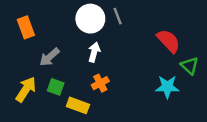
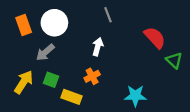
white circle: (90, 19) -> (54, 23), moved
white arrow: (94, 52) -> (98, 47), moved
cyan star: (167, 87) -> (135, 96), moved

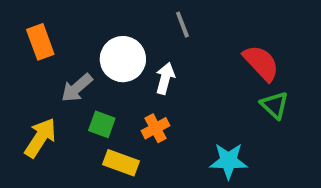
white circle: (54, 23) -> (123, 59), moved
green triangle: (174, 60) -> (275, 105), moved
green square: (51, 80) -> (102, 124), moved

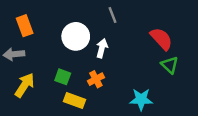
gray arrow: (77, 88) -> (14, 54), moved, turned 36

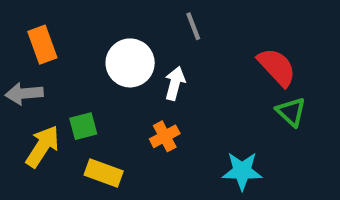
green square: (63, 77) -> (83, 126), moved, turned -35
yellow rectangle: (75, 101) -> (104, 173), moved

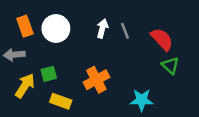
gray line: (193, 26) -> (125, 31), moved
white circle: (130, 63) -> (56, 28), moved
white arrow: (175, 83) -> (102, 28), moved
orange cross: (165, 136) -> (96, 80), size x1.5

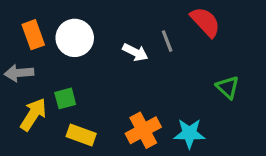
white arrow: (102, 28) -> (135, 52), moved, turned 102
red semicircle: (162, 39) -> (205, 22), moved
orange cross: (96, 80) -> (143, 130), moved

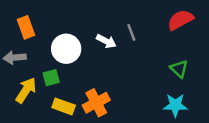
red semicircle: (205, 22) -> (180, 20), moved, turned -76
white circle: (75, 38) -> (66, 49), moved
orange cross: (143, 130) -> (96, 103), moved
cyan star: (189, 133) -> (175, 105), moved

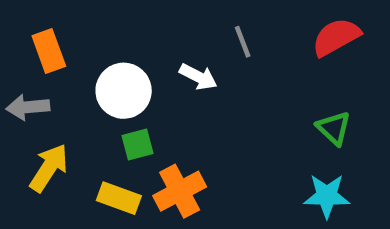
gray line: (131, 32) -> (243, 42), moved
green square: (51, 78) -> (138, 144), moved

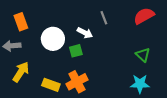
green square: (138, 144) -> (76, 51), moved

